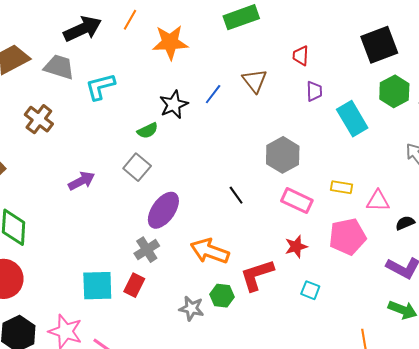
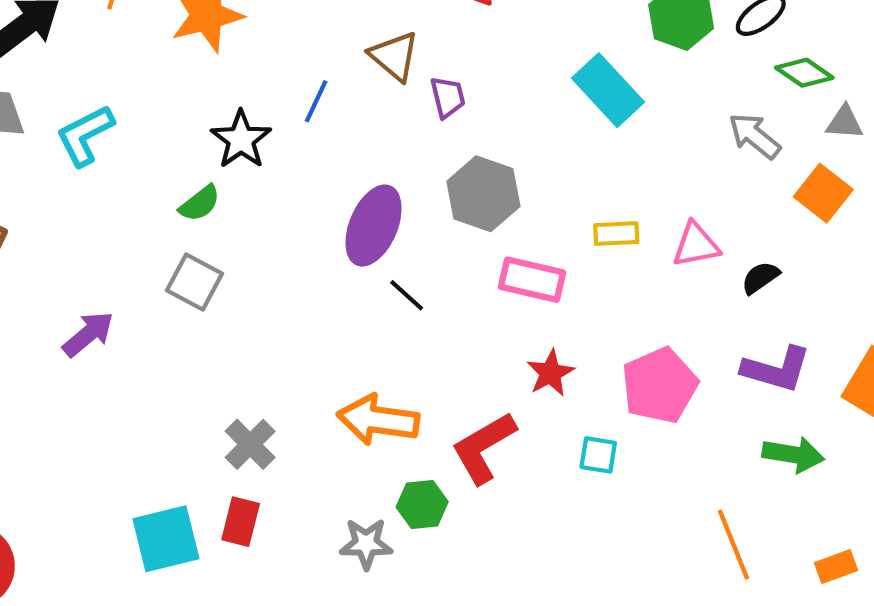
purple trapezoid: (314, 91) -> (448, 97), moved
purple ellipse: (163, 210) -> (374, 226), moved
pink pentagon: (347, 237) -> (660, 385), moved

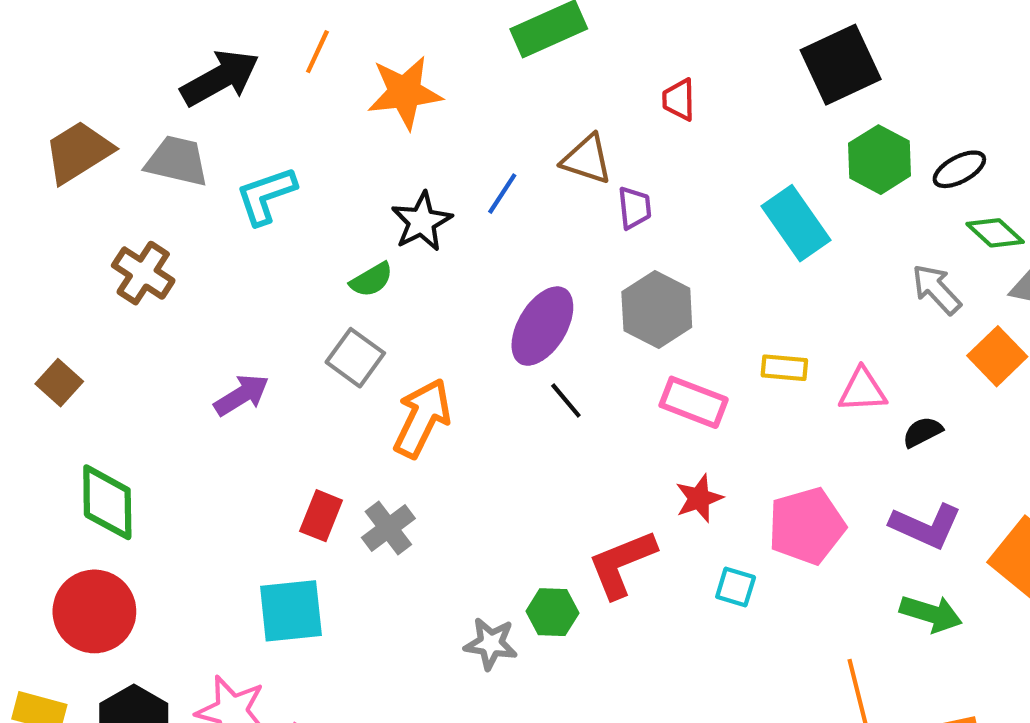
brown triangle: (394, 56) -> (587, 159), turned -30
orange arrow: (378, 420) -> (422, 418), moved, turned 100
red rectangle: (241, 522) -> (321, 516), moved

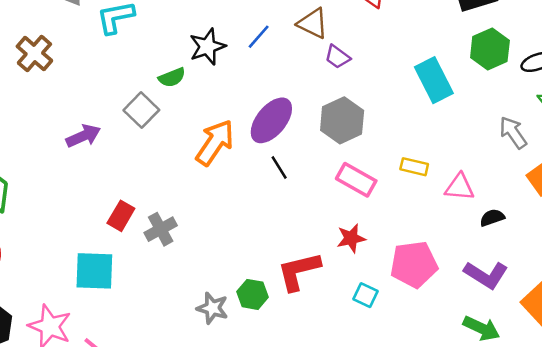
purple trapezoid: (634, 208) -> (337, 57), turned 124
gray square: (355, 358) -> (141, 110), moved
orange arrow: (422, 418) -> (215, 143), moved

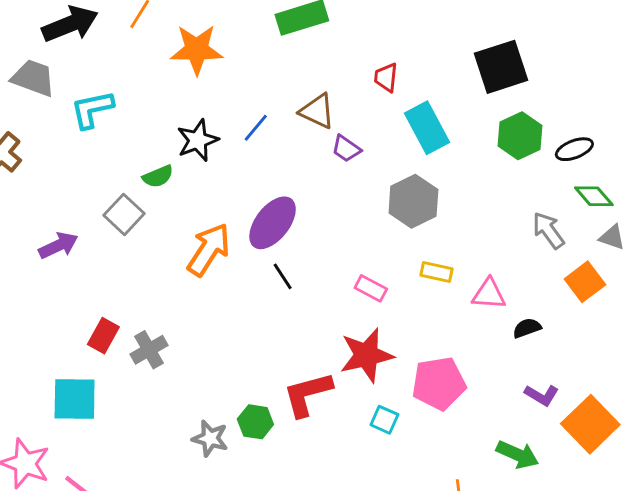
cyan rectangle: (434, 80) -> (427, 128), moved
gray hexagon: (342, 120) -> (413, 201), moved
pink rectangle: (356, 180) -> (371, 288), size x0.7
red star: (351, 238) -> (367, 355), size x1.6
purple L-shape: (486, 275) -> (542, 395), moved, size x0.7

